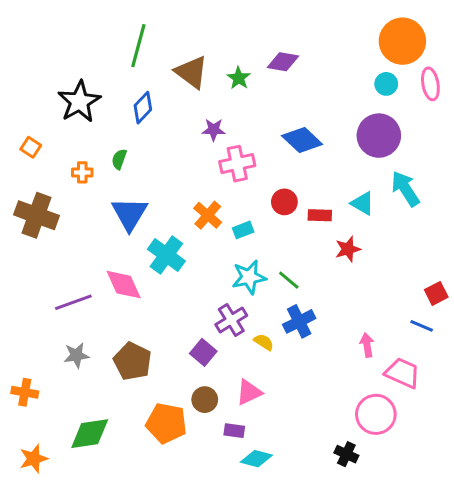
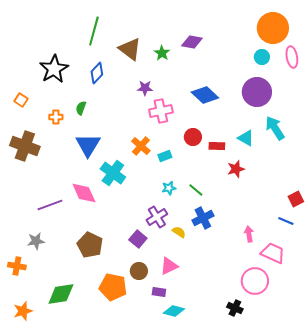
cyan star: (249, 277) -> (169, 188), size x0.6
gray star: (76, 355) -> (36, 241), moved

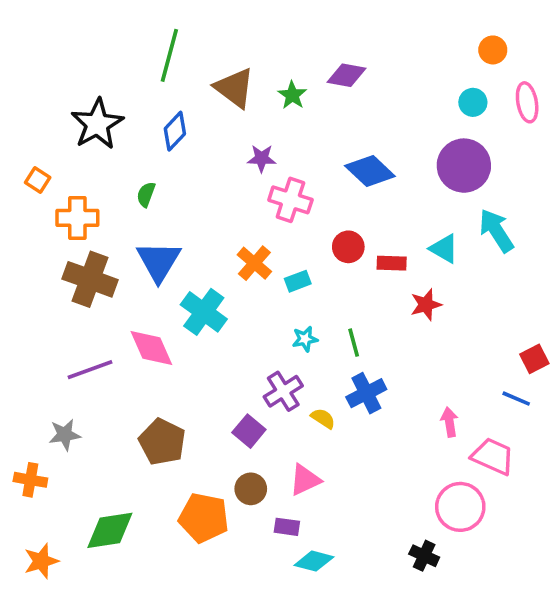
orange circle: (273, 28) -> (493, 50), size x0.5
pink cross: (161, 111) -> (290, 200), turned 30
orange cross: (56, 117) -> (77, 218), moved, size x1.6
brown cross: (25, 146) -> (90, 279), moved
green line: (196, 190) -> (354, 343), turned 35

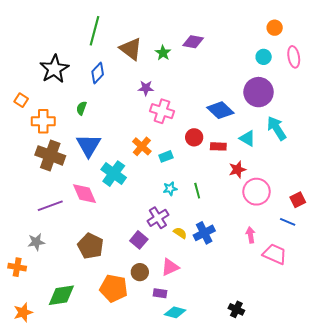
blue diamond: (370, 171) -> (220, 110), moved
blue cross: (366, 393) -> (204, 233), moved
pink circle: (460, 507) -> (257, 192), moved

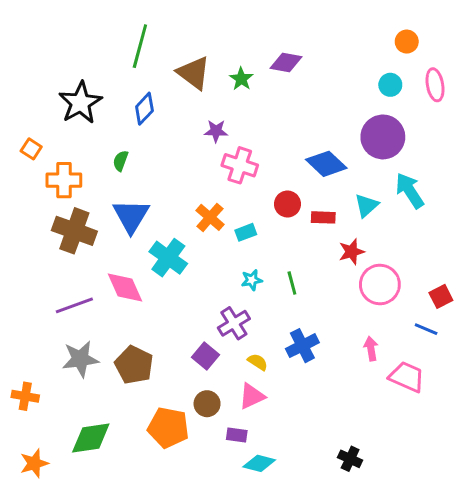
cyan triangle: (247, 138) -> (366, 206), turned 48
yellow semicircle: (180, 233) -> (258, 362), moved
gray star: (36, 242) -> (80, 359), moved, size x1.4

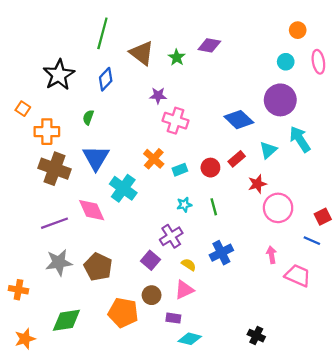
red circle: (287, 204) -> (210, 168), moved
red rectangle: (323, 217) -> (237, 159), turned -42

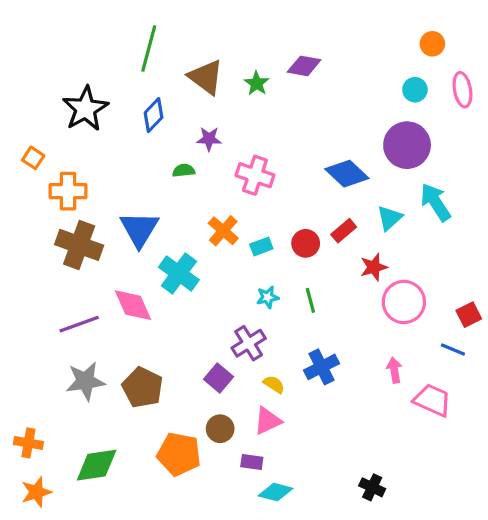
purple star: (158, 96) -> (209, 139), moved
green semicircle: (88, 117) -> (184, 170), moved, turned 64
orange cross: (18, 290) -> (28, 443), moved

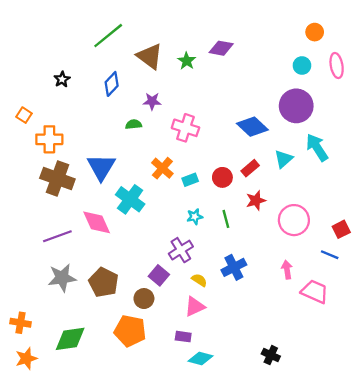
green line: (149, 49) -> (108, 36), turned 36
black star: (85, 109) -> (62, 79), size x0.5
red star: (374, 267) -> (256, 200), moved
brown circle: (220, 429) -> (144, 299), moved

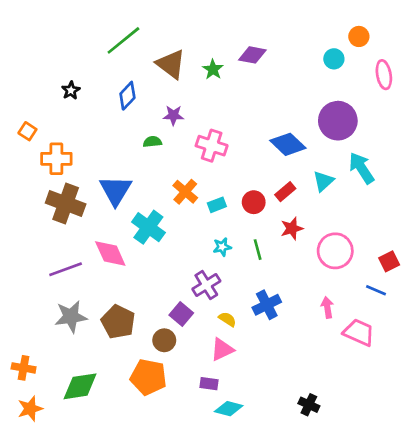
cyan circle: (302, 65) -> (334, 59), moved

